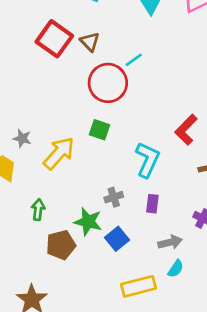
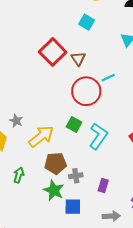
cyan L-shape: (147, 160) -> (98, 136), moved
blue square: (117, 239) -> (73, 207), turned 30
brown pentagon: (61, 245) -> (56, 163), moved

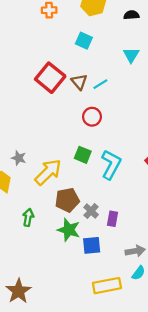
cyan line: (108, 78) -> (100, 84), moved
red circle: (86, 91) -> (92, 117), size x0.6
gray cross: (76, 176) -> (91, 211), turned -32
purple rectangle: (103, 186) -> (113, 219), moved

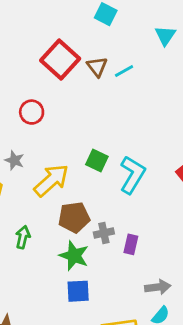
red circle: (92, 117) -> (32, 112), moved
gray cross: (91, 211) -> (104, 233), turned 32
blue square: (92, 245) -> (78, 291), moved

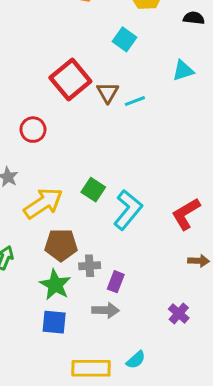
cyan triangle: (165, 36) -> (183, 71), turned 30
gray arrow: (158, 287) -> (106, 310), moved

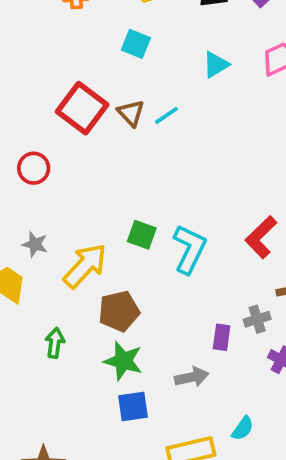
red circle: (33, 130) -> (34, 168), moved
gray cross: (90, 266) -> (257, 319), moved
purple rectangle: (116, 282) -> (222, 337), moved

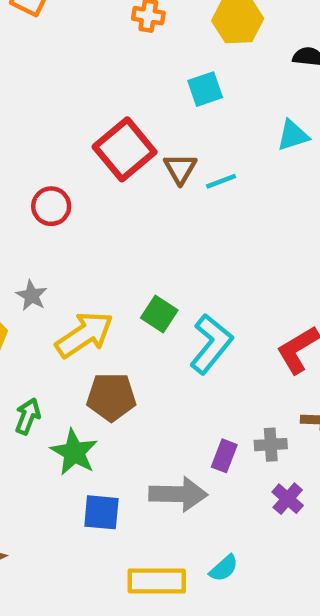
cyan square: (136, 44) -> (205, 89), turned 36
green star: (123, 361) -> (74, 452), moved
gray arrow: (192, 377) -> (178, 494), size x1.4

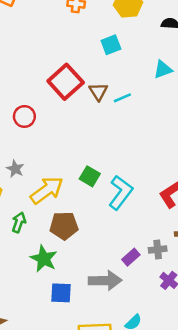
green arrow: (28, 416) -> (19, 222), moved
purple rectangle: (224, 456) -> (131, 257), turned 30

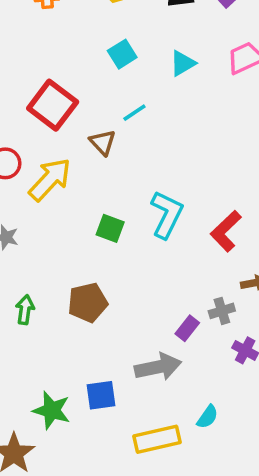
cyan square: (111, 45) -> (122, 54), moved
brown triangle: (98, 92) -> (103, 142), moved
yellow arrow: (47, 190) -> (50, 179), moved
cyan L-shape: (121, 192) -> (167, 215), moved
green star: (44, 259) -> (52, 410), moved

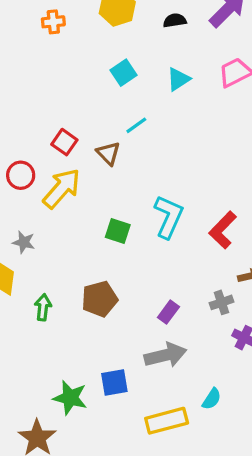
red square: (53, 105) -> (64, 142), moved, size x0.6
purple rectangle: (187, 328) -> (168, 312), moved

